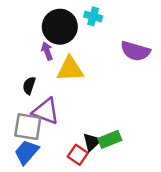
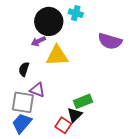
purple arrow: (47, 51) -> (38, 41), turned -96
purple triangle: (46, 111) -> (37, 90), size x0.7
green rectangle: (110, 139) -> (83, 101), moved

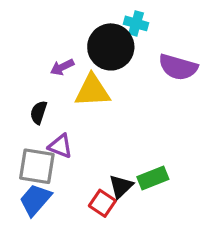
cyan cross: (76, 13) -> (136, 23), moved
black circle: (49, 21) -> (111, 47), moved
green rectangle: (83, 101) -> (153, 178), moved

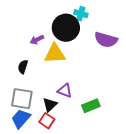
purple triangle: (60, 146) -> (65, 91), moved
black triangle: (121, 186) -> (50, 105), moved
red square: (102, 203) -> (47, 121), moved

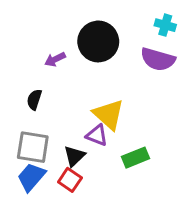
cyan cross: (81, 14) -> (165, 25), moved
yellow triangle: (55, 54) -> (109, 114), moved, turned 45

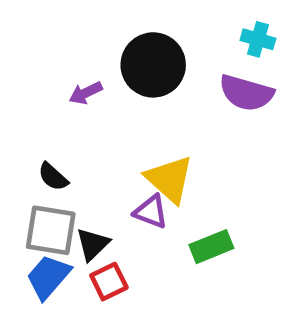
black semicircle: (34, 100) -> (53, 177), moved, turned -66
black triangle: (74, 156) -> (93, 244), moved
red square: (70, 180) -> (109, 282), turned 30

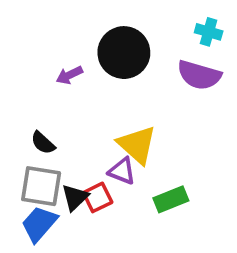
red square: (109, 282) -> (98, 197), moved

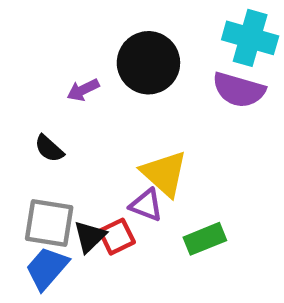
cyan cross: (209, 32) -> (250, 38), size x1.6
black semicircle: (43, 143) -> (49, 149), moved

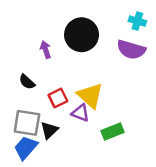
cyan cross: (250, 38) -> (137, 21), size x0.6
purple arrow: (83, 90) -> (46, 50), turned 98
red square: (117, 237) -> (58, 98), moved

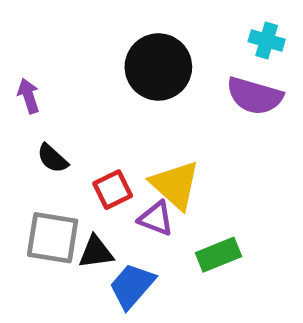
purple arrow: (46, 50) -> (28, 96), moved
black triangle: (49, 130) -> (96, 252), turned 36
blue trapezoid: (26, 148) -> (132, 286), moved

